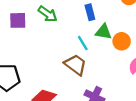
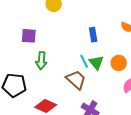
green arrow: (48, 14) -> (41, 61), moved, turned 54
green triangle: (103, 32) -> (96, 63), moved, turned 35

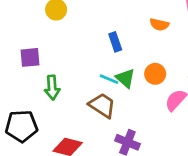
cyan line: (84, 61) -> (109, 79), turned -32

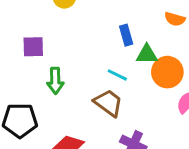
orange circle: (155, 74) -> (167, 72), size x1.4
green triangle: (125, 78) -> (147, 54), moved, turned -45

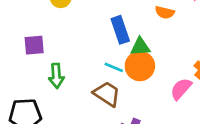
blue rectangle: (126, 35) -> (120, 30), size x1.4
orange circle: (167, 72) -> (140, 66), moved

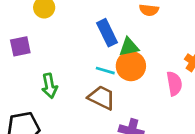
purple square: (34, 45) -> (20, 46), moved
pink semicircle: (181, 89) -> (174, 84), turned 135

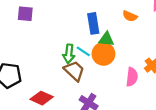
green arrow: (49, 86) -> (69, 54), moved

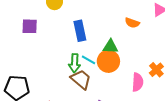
blue rectangle: (93, 23) -> (80, 31), moved

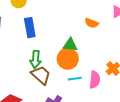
blue rectangle: (80, 31) -> (30, 28), moved
cyan line: (88, 60) -> (75, 79), moved, turned -40

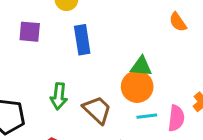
orange semicircle: (92, 23) -> (178, 22), moved, turned 32
green arrow: (35, 59) -> (59, 96), moved

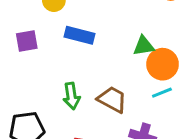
blue rectangle: (82, 40) -> (80, 35), turned -52
orange circle: (137, 87) -> (163, 64), moved

